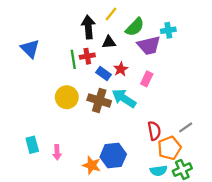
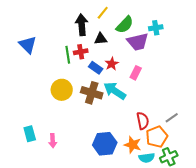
orange star: (92, 165) -> (133, 145), moved

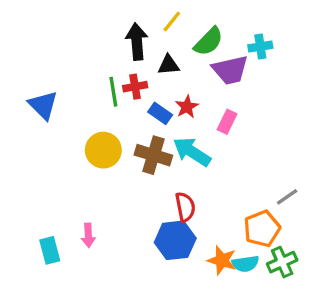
blue triangle: (28, 45) -> (43, 105), moved
red semicircle: (143, 121) -> (185, 207), moved
cyan rectangle: (30, 134) -> (50, 250), moved
orange star: (133, 145) -> (222, 260), moved

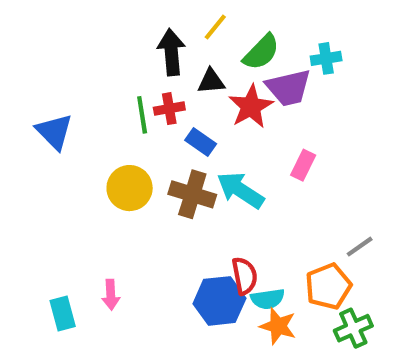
red star: (187, 107) -> (251, 106), moved, size x1.5
pink rectangle: (227, 122) -> (303, 165), moved
red semicircle: (185, 207) -> (245, 276), moved
cyan semicircle: (245, 264) -> (268, 299), moved

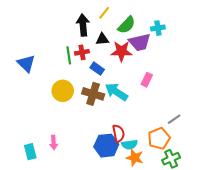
red star: (251, 106) -> (121, 51), turned 30

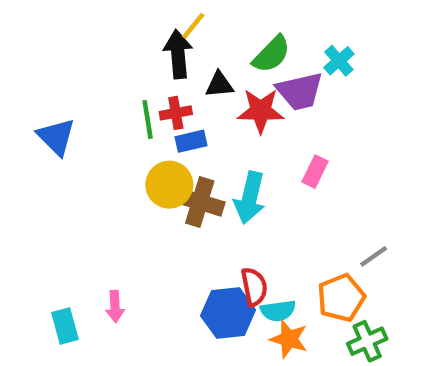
yellow line: (104, 13) -> (193, 26), moved
cyan cross: (158, 28) -> (339, 61), turned -32
blue rectangle: (97, 69) -> (191, 141), moved, turned -48
yellow circle: (63, 91) -> (169, 185), moved
cyan arrow: (116, 92) -> (250, 198), turned -110

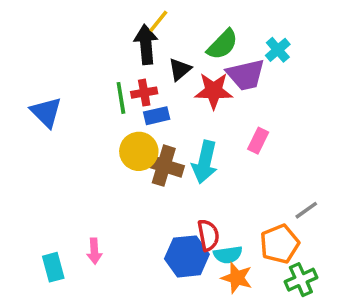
black triangle: (219, 85) -> (180, 69), turned -35

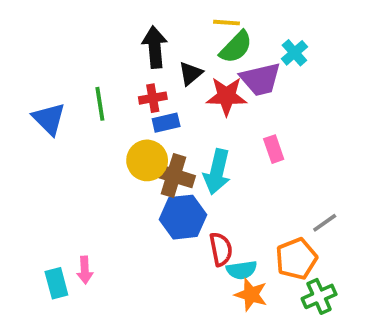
yellow line: (158, 21) -> (226, 23), moved, turned 55
green line: (121, 98) -> (100, 104), moved
pink rectangle: (258, 141) -> (274, 149), turned -45
pink arrow: (94, 251) -> (85, 270), moved
blue hexagon: (187, 256) -> (183, 217), moved

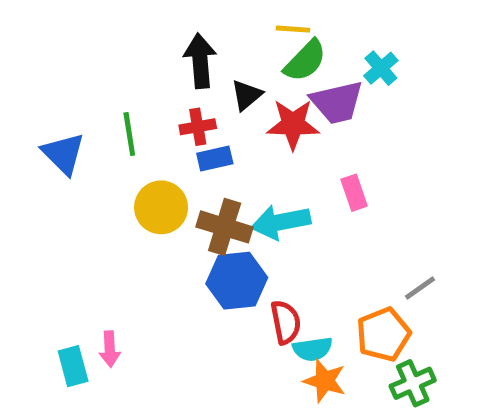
yellow circle: (147, 160) -> (161, 207), moved
cyan arrow: (217, 172) -> (281, 222), turned 66

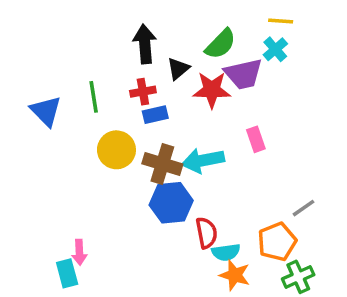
yellow line: (293, 29) -> (281, 21), moved
cyan rectangle: (73, 366) -> (67, 273), moved

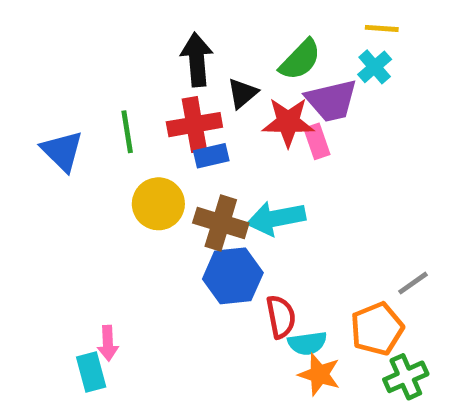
red cross: (143, 92) -> (194, 125), size x1.5
pink rectangle: (256, 139) -> (317, 141), moved

